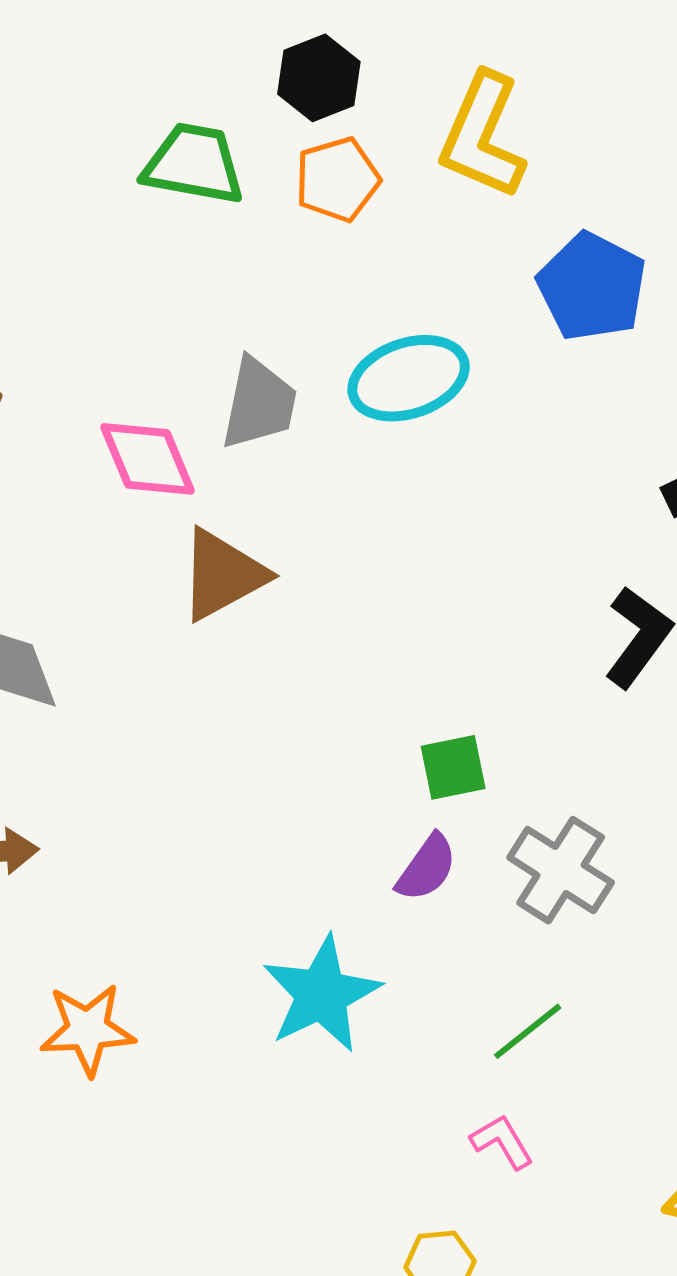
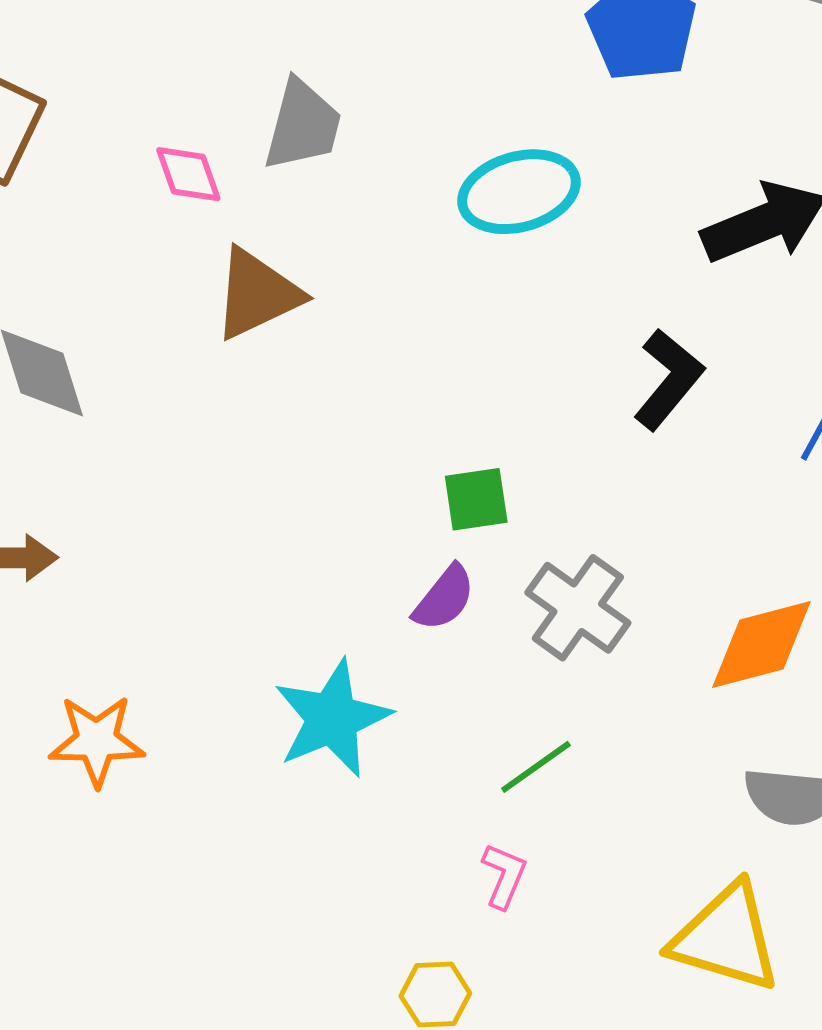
cyan ellipse: (409, 378) -> (519, 192), moved
pink diamond: (148, 459) -> (188, 174), size x0.7
pink L-shape: (502, 1142) -> (504, 876), turned 50

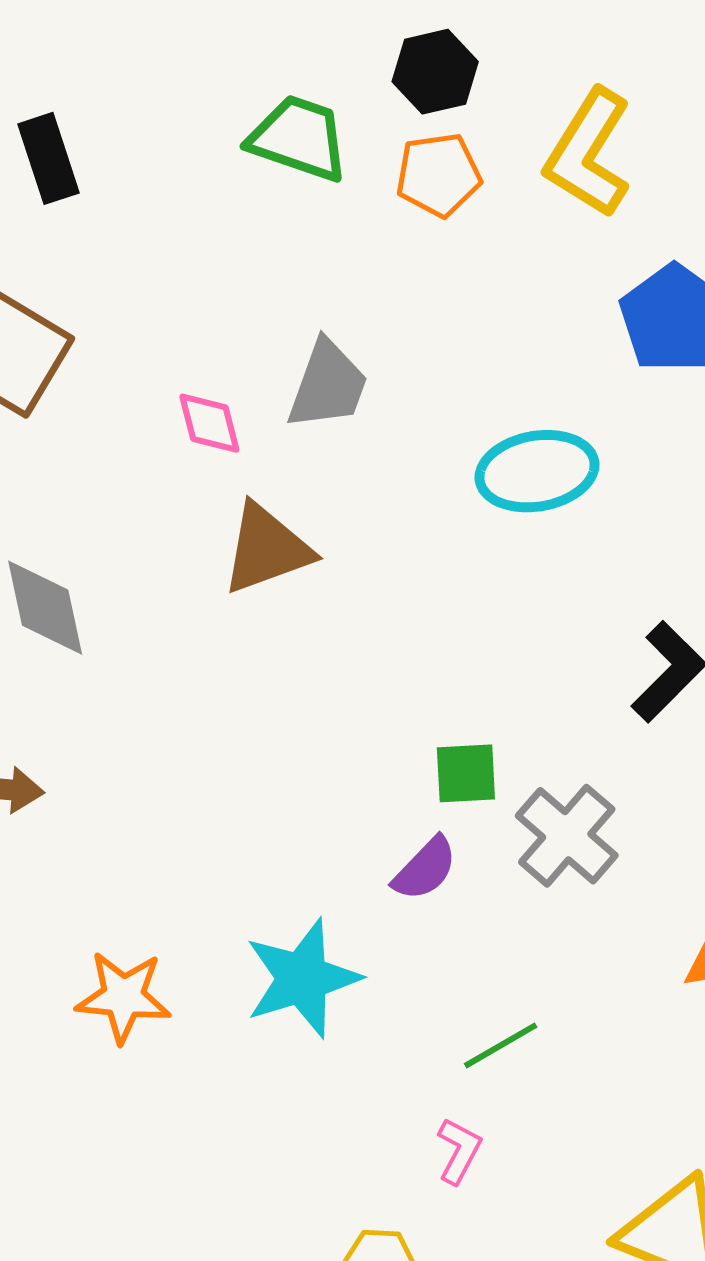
gray cross: (578, 608) -> (567, 836), moved
orange star: (97, 741) -> (123, 997), moved

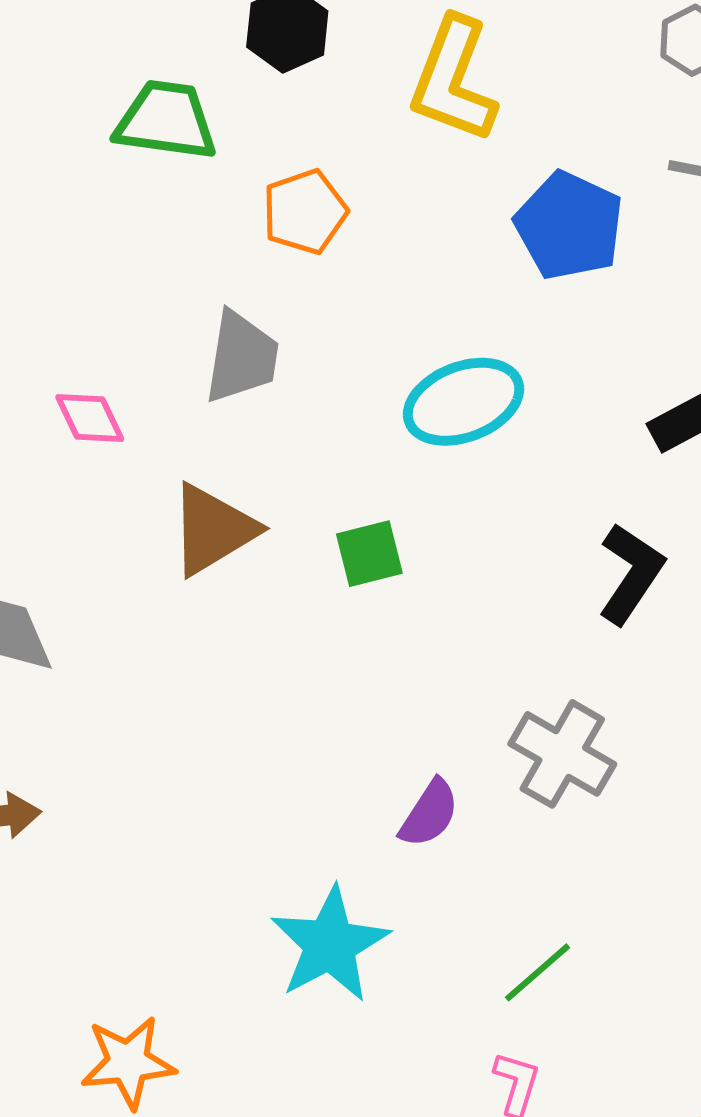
orange pentagon: (438, 175) -> (305, 212), moved
pink diamond: (209, 423) -> (90, 418), moved
green square: (466, 773) -> (369, 554), moved
orange star: (123, 997) -> (128, 1062), moved

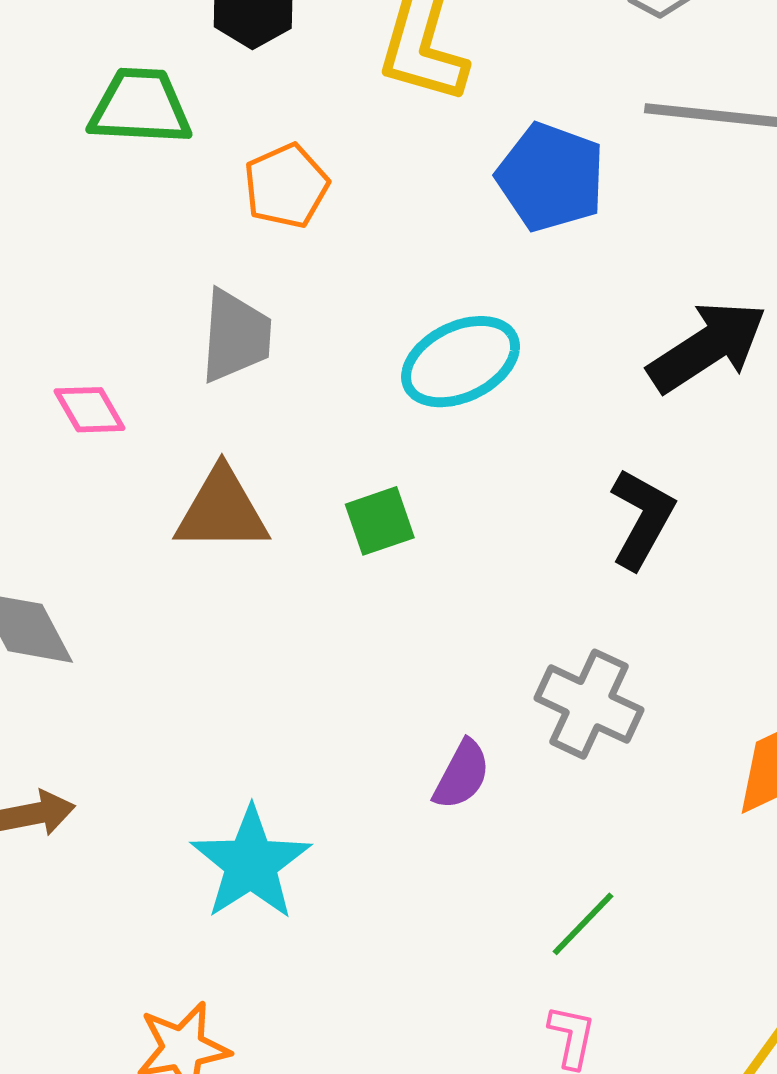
brown triangle: (213, 530) -> (222, 510), turned 36
cyan star: (330, 944) -> (251, 863), moved

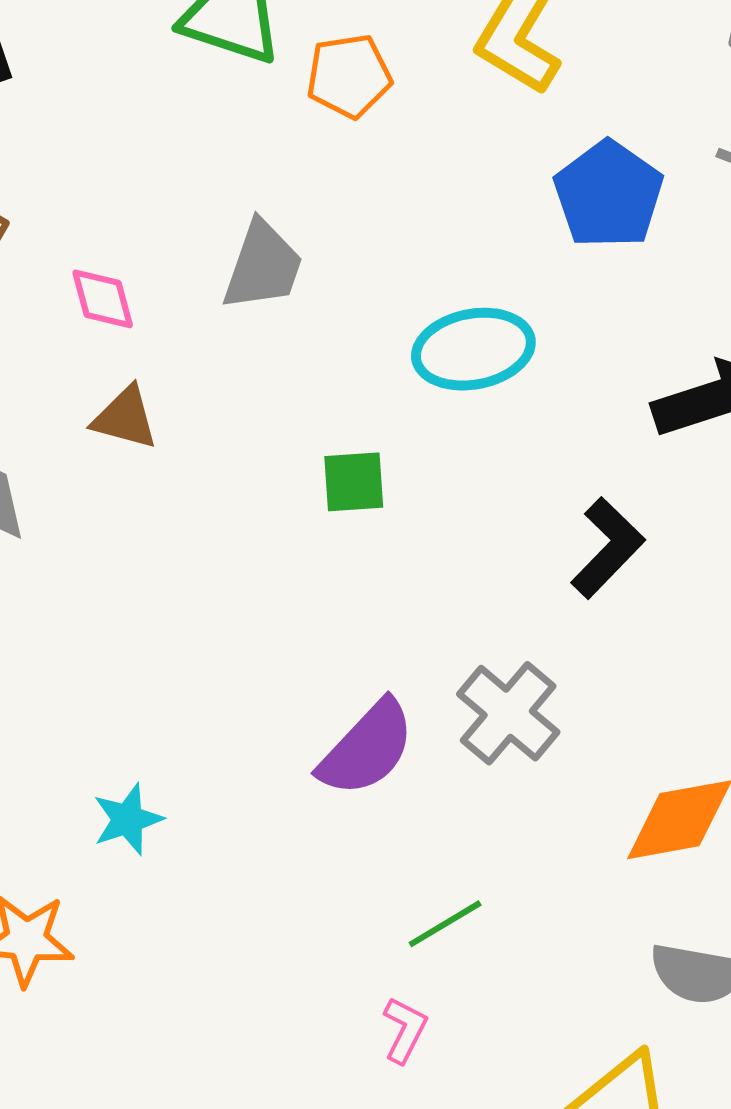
orange pentagon: (286, 186) -> (349, 76), moved
brown triangle: (222, 510) -> (125, 418), moved, size x0.7
purple semicircle: (462, 775) -> (367, 748), size x1.5
cyan star: (251, 863) -> (128, 819), moved, size x0.6

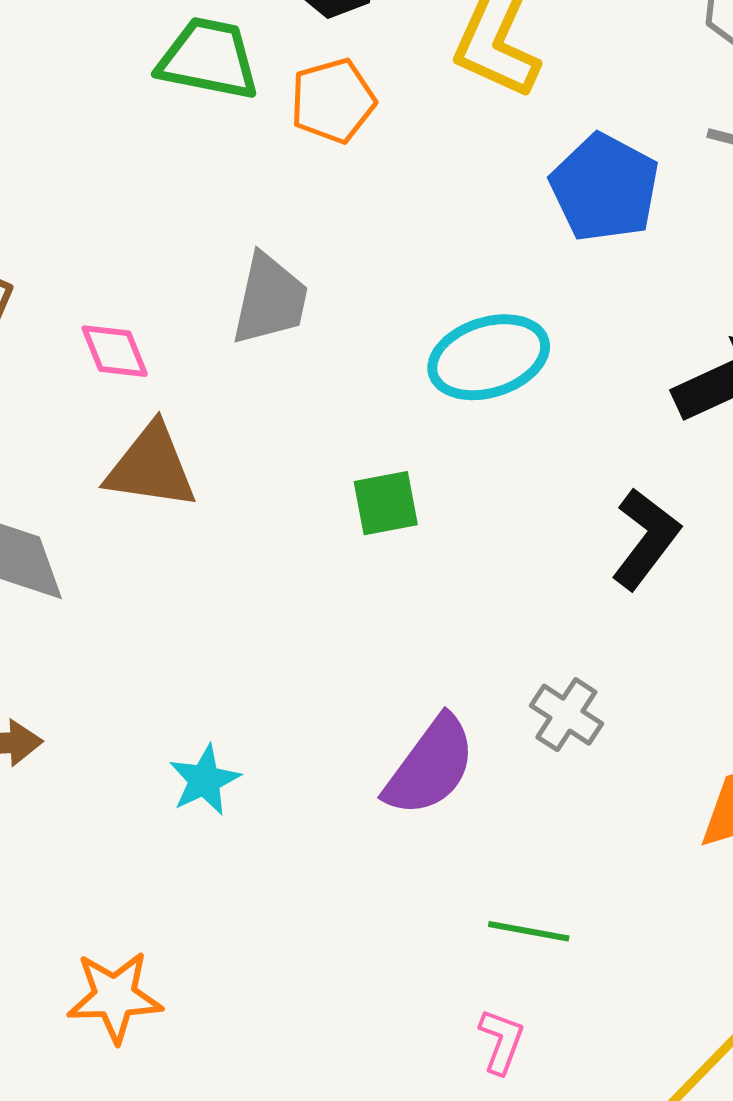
brown triangle: (125, 418) -> (151, 467), size x1.4
gray cross: (508, 713) -> (566, 715), size x0.7
cyan star: (128, 819) -> (204, 780), moved
green line: (445, 924) -> (529, 931), turned 48

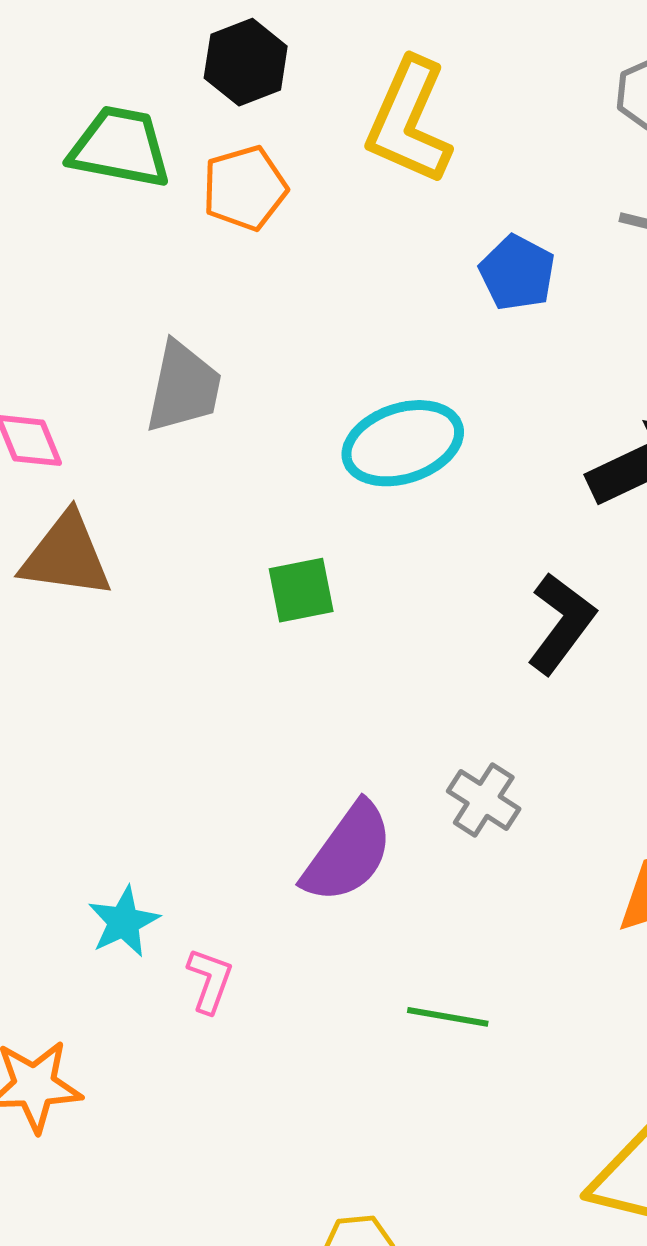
blue pentagon: (605, 188) -> (517, 273), size x0.7
cyan star: (204, 780) -> (124, 922), moved
pink L-shape: (501, 1041) -> (210, 980), moved

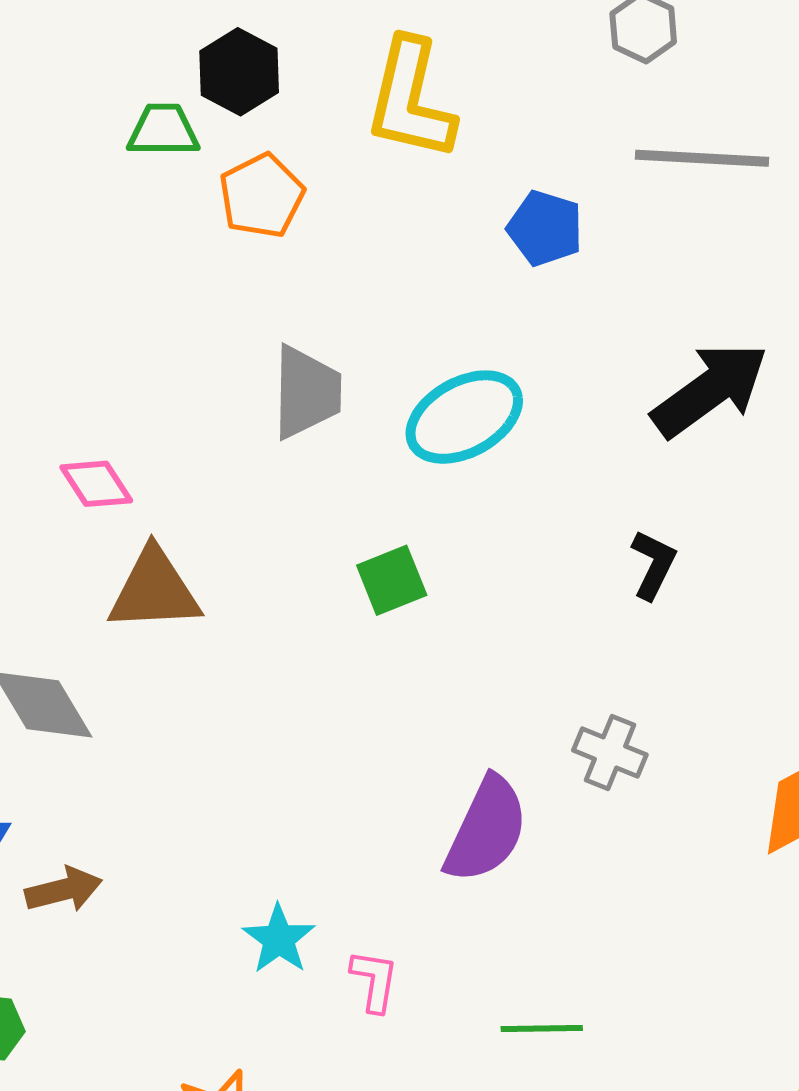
green trapezoid: (120, 147) -> (163, 130), moved, size x0.7
gray trapezoid: (183, 387) -> (307, 392), moved
black L-shape: (561, 623) -> (653, 565), size x0.7
green line: (448, 1017) -> (542, 1028), moved

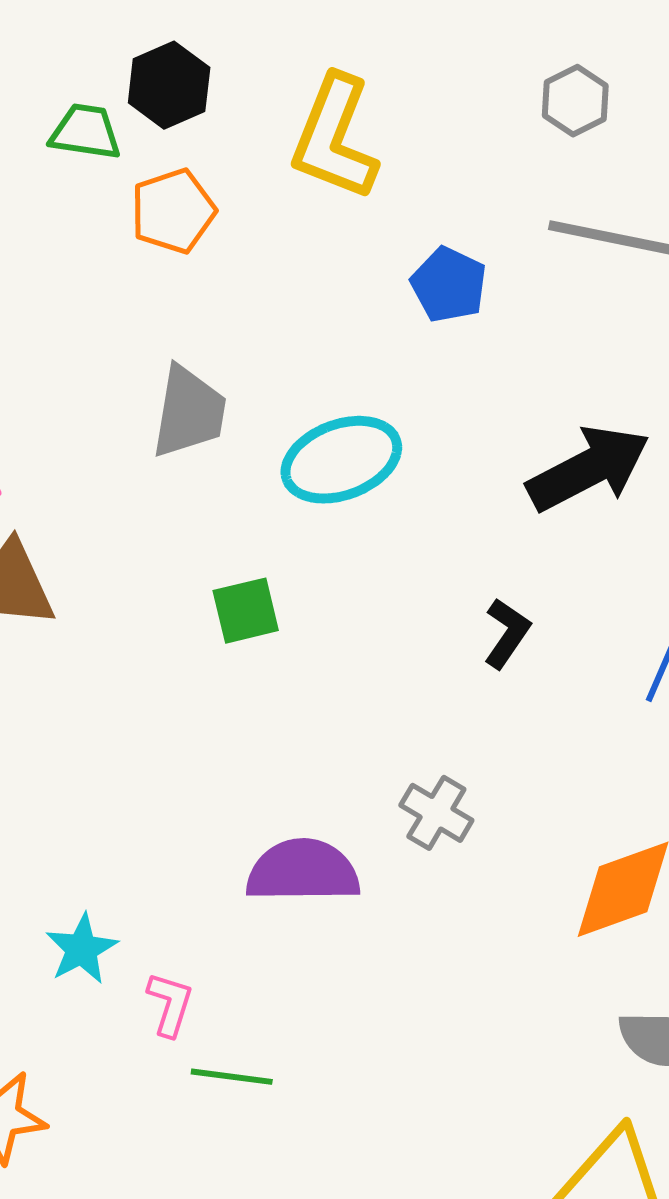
purple semicircle: (486, 830) -> (303, 871), turned -124
green line: (542, 1028) -> (232, 1077), moved

